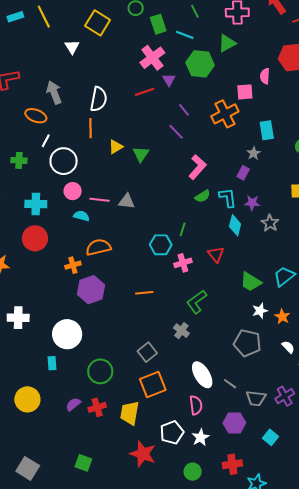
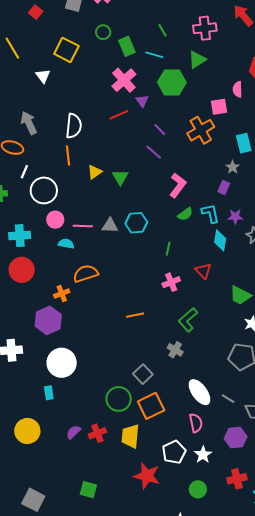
cyan hexagon: (161, 245) -> (136, 223), moved
purple hexagon: (91, 290) -> (48, 320), moved
green circle: (100, 371) -> (119, 399), moved

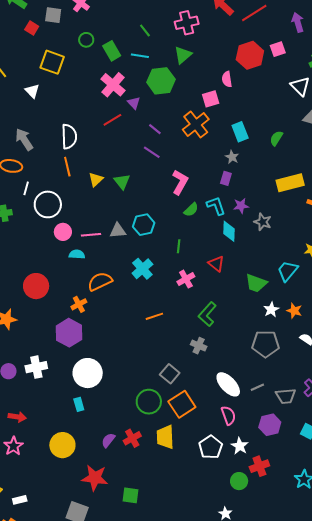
red square: (36, 12) -> (32, 28), moved
cyan cross: (20, 236) -> (142, 269), moved, turned -30
gray line: (228, 399) -> (257, 387), turned -48
red star: (147, 476) -> (95, 478), moved
red cross: (237, 479) -> (259, 466), moved

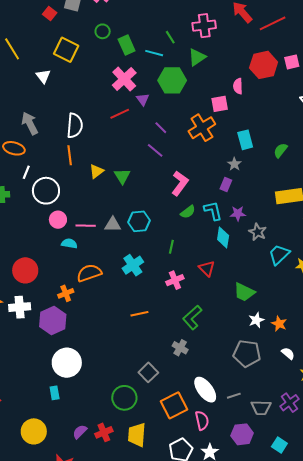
green line: (145, 30) -> (170, 37), moved
cyan trapezoid: (288, 271) -> (279, 255), moved
white cross: (36, 367) -> (20, 307), moved
orange square: (182, 404) -> (174, 405), moved

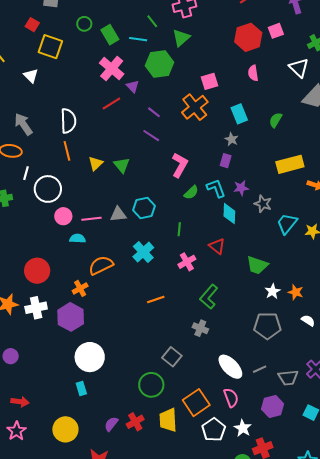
red square: (50, 14) -> (32, 25), moved
pink semicircle: (238, 86) -> (253, 73), moved
orange square: (174, 405) -> (196, 403), moved

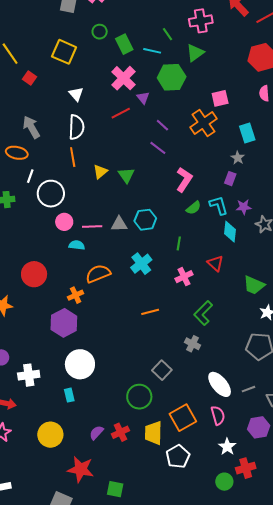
red square: (32, 25) -> (29, 78), moved
white triangle: (31, 76) -> (76, 94), moved
white cross: (36, 308) -> (29, 375), moved
white pentagon: (214, 430) -> (178, 457), moved

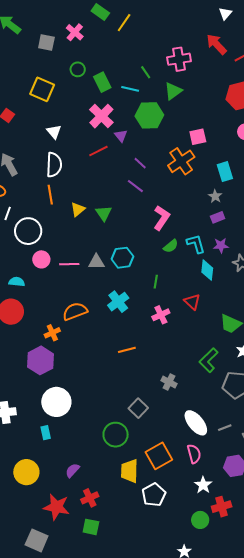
purple rectangle: (230, 179) -> (218, 217), moved, turned 48
cyan semicircle: (77, 245) -> (17, 282), moved
green L-shape: (203, 313) -> (209, 360), moved
red cross: (120, 432) -> (90, 498), moved

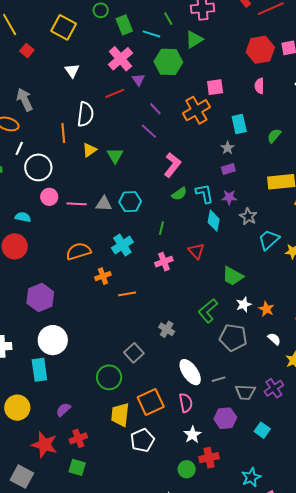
white semicircle: (54, 165) -> (85, 114), moved
orange cross: (52, 333) -> (103, 276), moved
cyan rectangle: (46, 433) -> (39, 370), size x1.6

